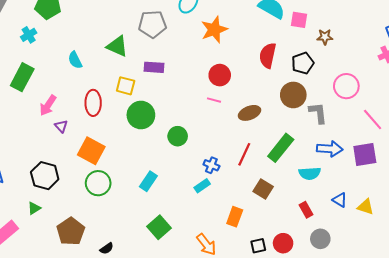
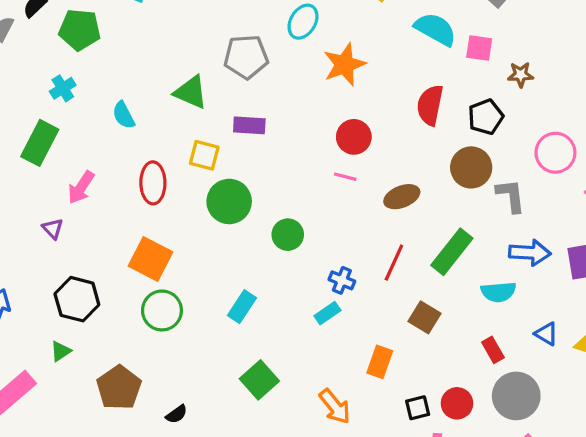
cyan cross: (29, 35) -> (63, 88), moved
purple triangle: (61, 126) -> (53, 229), moved
gray circle: (320, 239) -> (516, 396), size x1.5

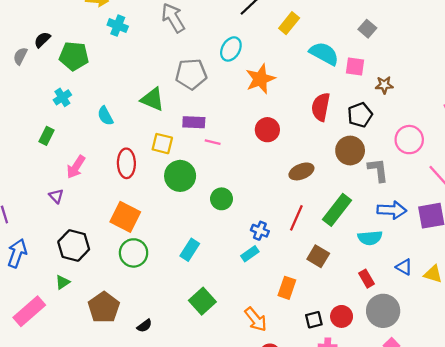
green rectangle: (40, 143) -> (47, 136), size x0.6
pink line: (345, 177) -> (213, 142), moved

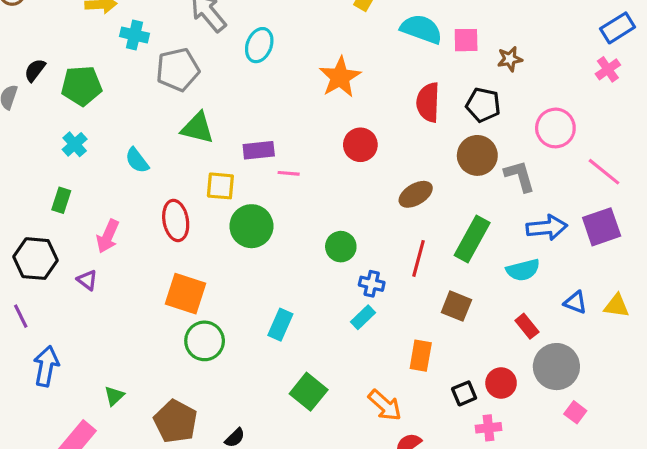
cyan ellipse: (231, 49) -> (259, 45), moved
gray pentagon: (191, 74) -> (178, 70), moved
black pentagon: (360, 115) -> (483, 105), turned -30
green circle: (222, 199) -> (341, 247), moved
black hexagon: (74, 246) -> (36, 259), moved

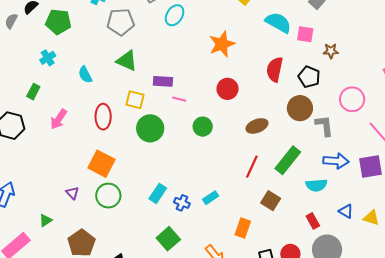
green circle: (341, 247) -> (203, 127), moved
purple triangle: (87, 280) -> (72, 193), moved
blue cross: (372, 284) -> (182, 203), moved

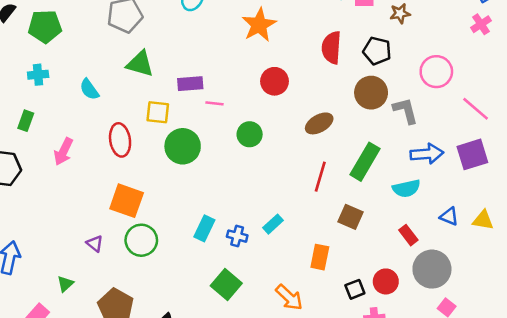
cyan cross: (48, 58) -> (38, 75), turned 35

